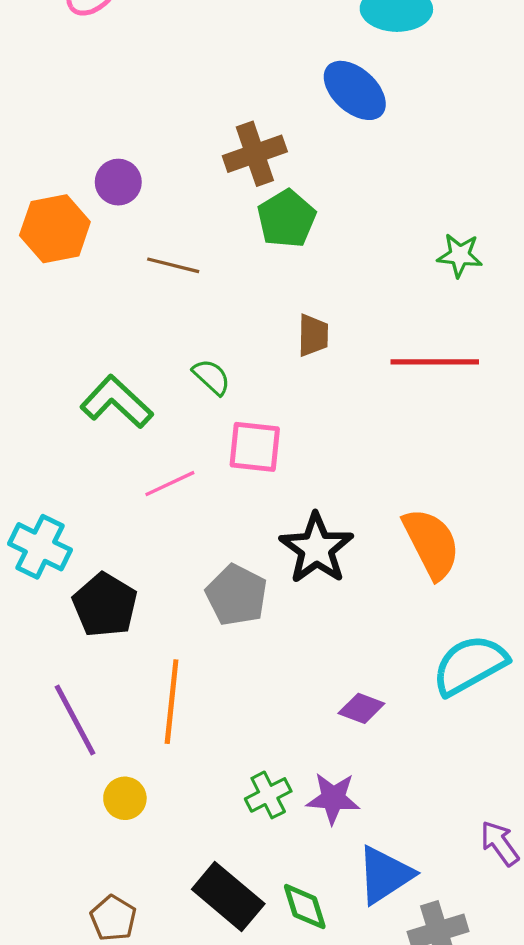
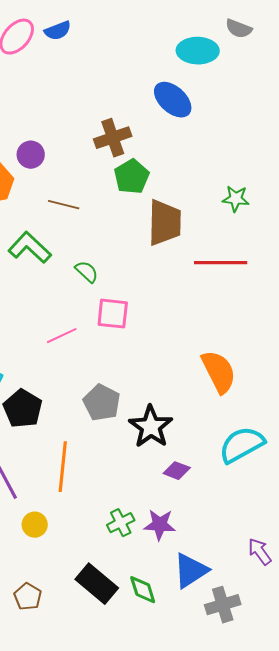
brown trapezoid: (313, 335) -> (165, 223), moved, size x1.8
green L-shape: (117, 402) -> (30, 248), moved
black star: (316, 548) -> (151, 427), moved

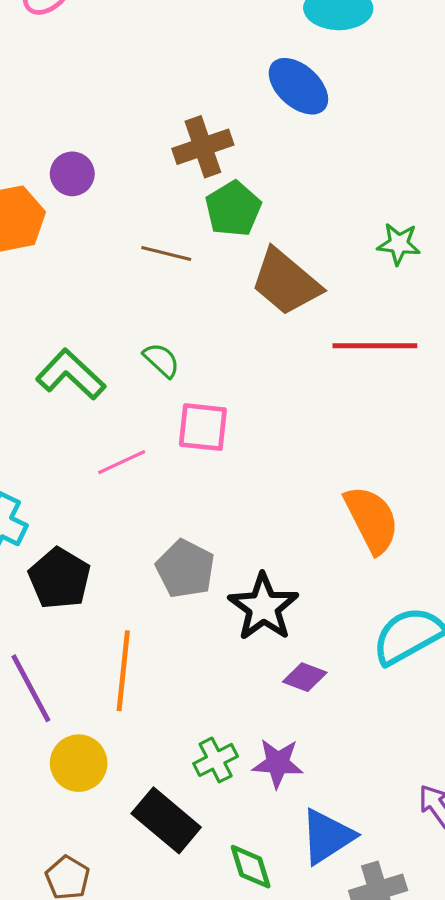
brown line: (64, 205) -> (166, 253), moved
brown trapezoid: (165, 223) -> (286, 282), turned 129
green L-shape: (30, 248) -> (71, 375), moved
yellow circle: (35, 525) -> (79, 763), size x1.4
black rectangle: (97, 584) -> (166, 820), moved

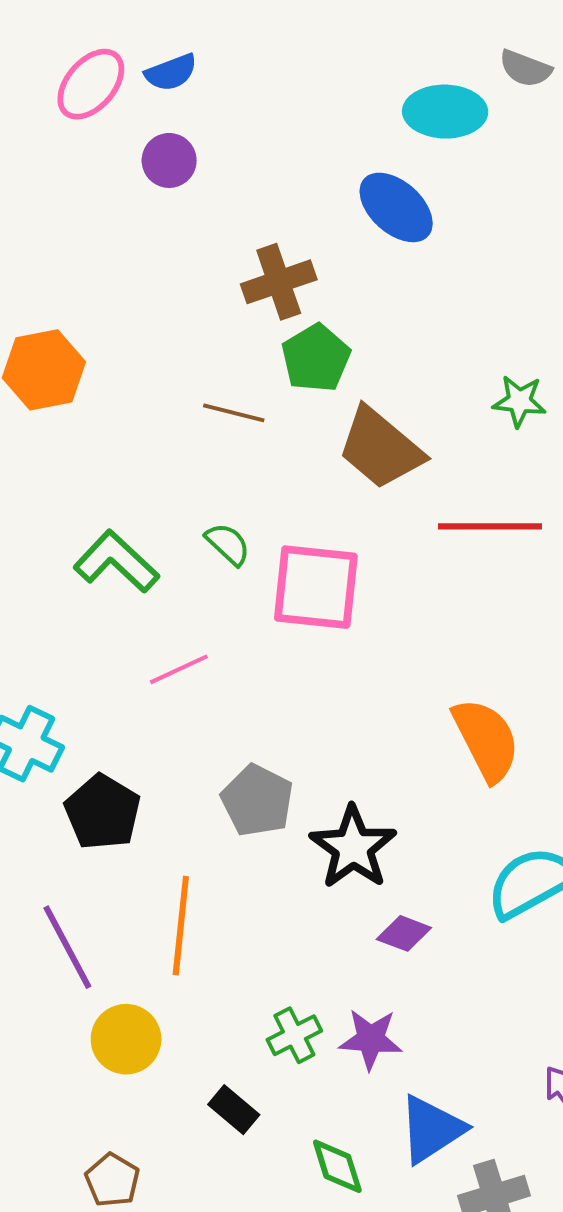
purple circle: (72, 174) -> (169, 160), moved
pink square: (203, 427) -> (316, 587), moved, size x1.4
black rectangle: (166, 820) -> (234, 1110), size x0.6

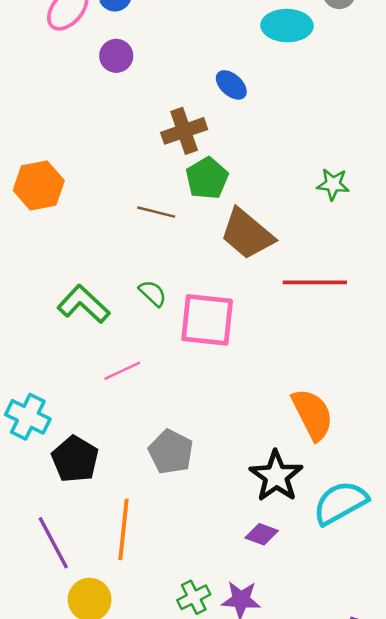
blue ellipse: (396, 207) -> (231, 85), moved, size x0.7
green star: (519, 401) -> (333, 184), moved
black star: (353, 847) -> (276, 476), moved

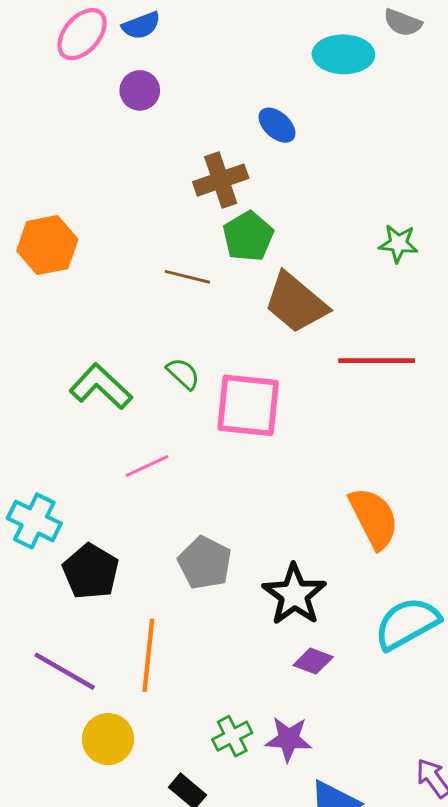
black star: (276, 476) -> (294, 595), moved
purple line: (53, 543) -> (65, 671), turned -32

